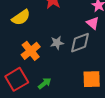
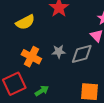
orange cross: (31, 51) -> (31, 57), turned -30

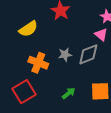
green arrow: (42, 91) -> (69, 93), moved

